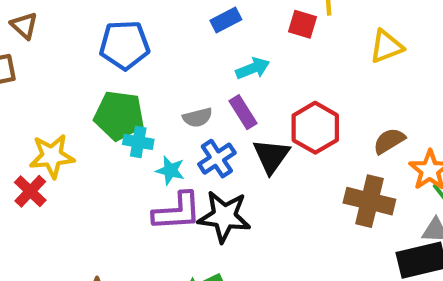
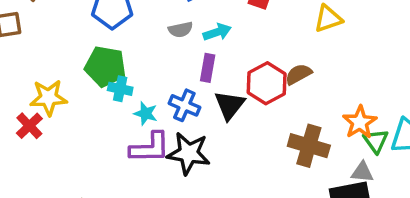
purple rectangle: (243, 112) -> (208, 68), turned 40
gray semicircle: (198, 117) -> (180, 30), moved
brown semicircle: (389, 141) -> (298, 74), moved
blue cross: (217, 159) -> (184, 105), turned -36

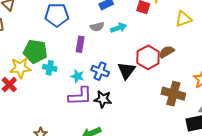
green pentagon: (105, 66) -> (35, 51), moved
purple rectangle: (208, 68) -> (80, 44), moved
cyan cross: (120, 89) -> (50, 68), moved
black star: (189, 153) -> (103, 99), size x0.7

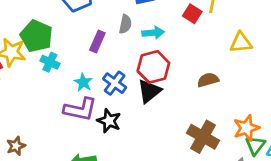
gray semicircle: (97, 27) -> (125, 24), turned -80
red hexagon: (148, 57) -> (153, 67), moved

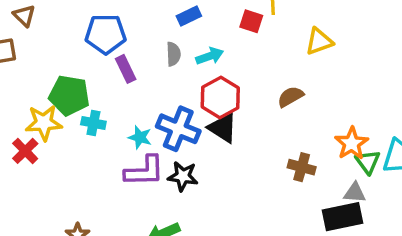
purple rectangle: (97, 42) -> (126, 69), moved, turned -35
blue cross: (115, 83) -> (178, 129), size x1.4
black triangle: (149, 91) -> (223, 128), turned -35
brown cross: (203, 137) -> (302, 167), size x0.7

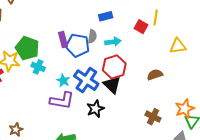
blue pentagon: (106, 34) -> (78, 45), moved
black star: (183, 176) -> (95, 109), moved, turned 30

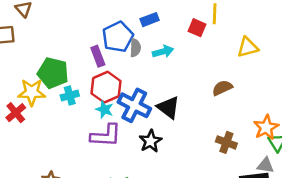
blue pentagon: (78, 45) -> (118, 37), moved, turned -30
cyan cross: (38, 67) -> (70, 96), turned -32
red hexagon: (114, 67) -> (106, 87), moved

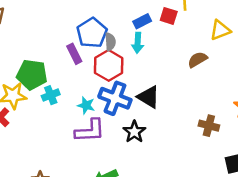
blue rectangle: (150, 20) -> (142, 21), moved
cyan arrow: (163, 52) -> (138, 43), turned 114
red hexagon: (106, 87) -> (109, 65), moved
brown semicircle: (222, 88) -> (197, 60), moved

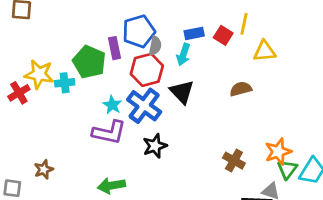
yellow triangle: (220, 30) -> (265, 51), moved
green pentagon: (32, 75) -> (89, 62), moved
cyan cross: (51, 95) -> (65, 83), moved
black triangle: (149, 97) -> (182, 92), moved

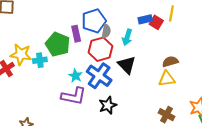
blue rectangle: (194, 33) -> (145, 19), moved
yellow triangle: (265, 51) -> (167, 79), moved

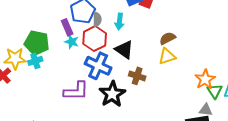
green pentagon: (58, 44) -> (37, 43), moved
cyan star: (75, 76) -> (72, 42), moved
black star: (108, 105) -> (112, 94), size x1.4
brown cross: (167, 115) -> (137, 76), moved

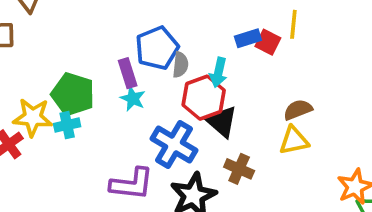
red hexagon: (95, 39) -> (204, 98), moved

